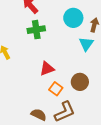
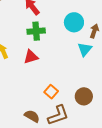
red triangle: (47, 69) -> (31, 57), moved
brown circle: (80, 82) -> (84, 96), moved

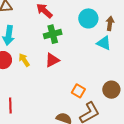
cyan triangle: (85, 49) -> (104, 43), turned -35

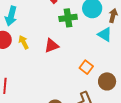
green cross: (53, 34) -> (68, 18), moved
orange square: (78, 91) -> (86, 67), moved

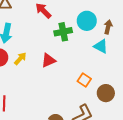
yellow arrow: (24, 42) -> (20, 59), turned 72

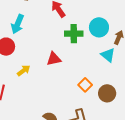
yellow arrow: (20, 59) -> (24, 70), moved
brown circle: (106, 93) -> (107, 93), moved

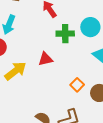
yellow arrow: (24, 70) -> (15, 71), size x1.6

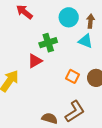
green cross: (65, 34) -> (48, 43), moved

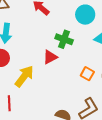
green cross: (48, 43) -> (64, 39), turned 36

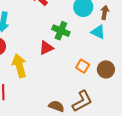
yellow arrow: (24, 76) -> (19, 66), turned -55

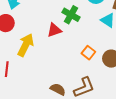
yellow arrow: (19, 66) -> (26, 45), turned 35

